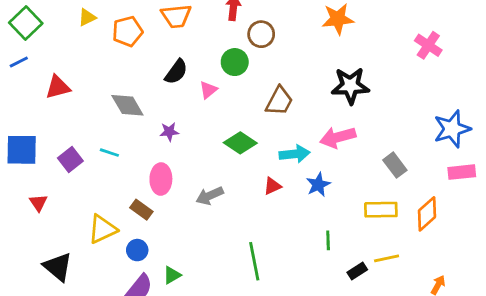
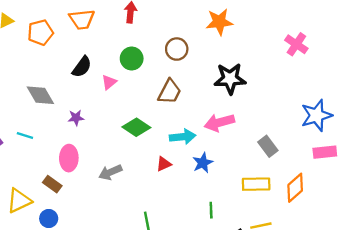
brown circle: (261, 34) -> (177, 49), moved

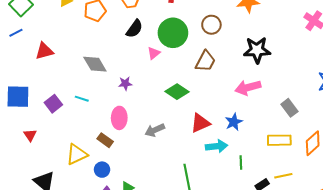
green circle: (132, 59) -> (173, 33), size x1.5
black semicircle: (82, 67) -> (134, 29), moved
cyan arrow: (183, 137) -> (217, 146), moved
red triangle: (164, 164) -> (200, 123), size x1.5

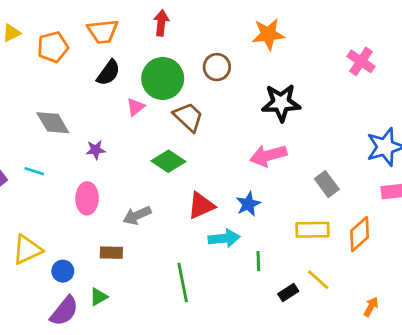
brown trapezoid: (205, 61) -> (188, 117), moved, turned -75
brown rectangle: (105, 140) -> (111, 253), moved, turned -35
yellow line: (283, 176) -> (318, 280), turned 54

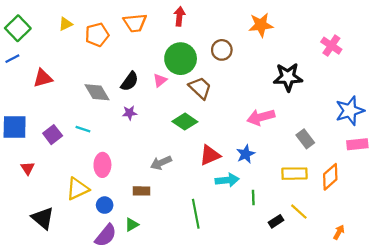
black semicircle: (108, 73) -> (130, 81), moved
black star: (281, 103) -> (288, 77), moved
pink ellipse: (87, 198) -> (102, 165), moved

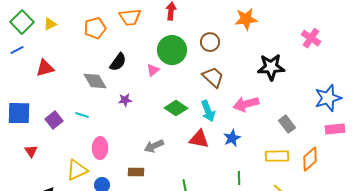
yellow triangle: (66, 24) -> (50, 24), moved
black semicircle: (130, 81) -> (118, 62), moved
brown trapezoid: (200, 88) -> (213, 77), moved
red triangle: (210, 155) -> (199, 139), turned 35
cyan arrow: (227, 180) -> (208, 111), moved, turned 75

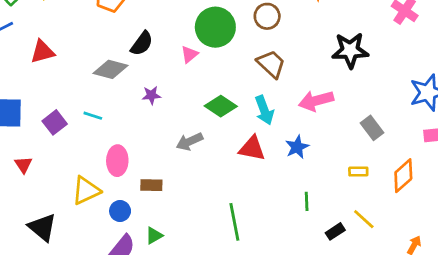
gray diamond: (95, 81) -> (110, 69), turned -45
gray arrow: (154, 146) -> (189, 142), moved
yellow rectangle: (277, 156) -> (358, 171), size x0.6
brown rectangle: (136, 172) -> (151, 185), moved

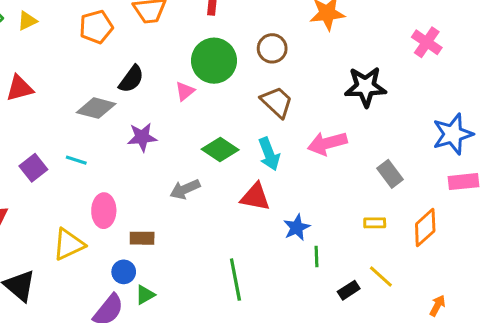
purple star: (151, 95) -> (142, 137), size x1.4
blue star: (297, 147) -> (297, 227), moved
blue circle: (120, 211) -> (124, 272), moved

